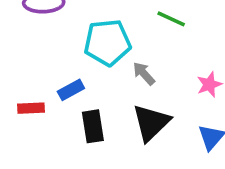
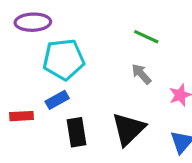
cyan pentagon: (107, 43) -> (64, 59), moved
gray arrow: (144, 74) -> (141, 74), moved

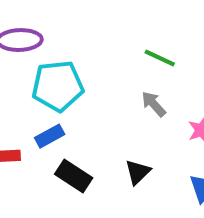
black triangle: (128, 129) -> (138, 172), size x0.6
black rectangle: (77, 132) -> (74, 176), turned -48

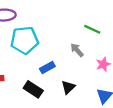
green line: (160, 58) -> (92, 29), moved
blue rectangle: (50, 136) -> (47, 68), moved

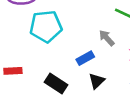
blue rectangle: (47, 68) -> (85, 58), moved

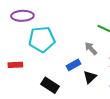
red rectangle: (13, 71) -> (15, 65), moved
black triangle: (97, 81) -> (90, 77), moved

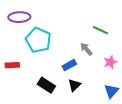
cyan pentagon: (42, 39) -> (38, 40), turned 30
black triangle: (90, 77) -> (74, 85), moved

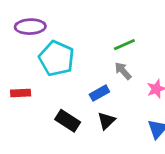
green line: (100, 30) -> (124, 45), moved, turned -49

